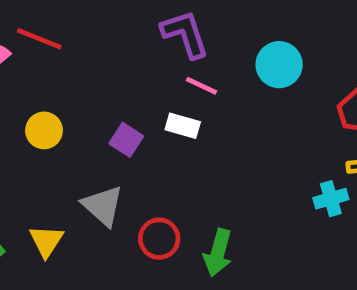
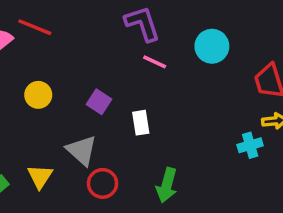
white rectangle: (183, 126) -> (141, 123), moved, turned 65
red circle: (159, 239) -> (102, 183), moved

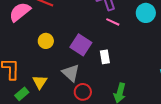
purple square: (99, 102) -> (81, 45), size x1.5
yellow triangle: (40, 176) -> (40, 82), moved

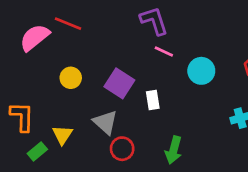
cyan circle: (146, 13) -> (201, 71), moved

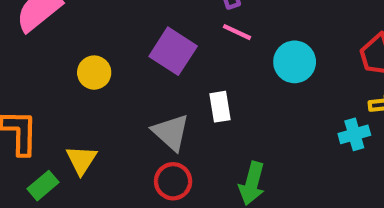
purple square: (119, 83) -> (173, 51), moved
gray triangle: (105, 122) -> (171, 132), moved

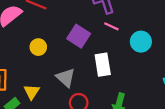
white rectangle: (220, 107) -> (103, 65), size x1.5
gray triangle: (171, 132) -> (66, 78), moved

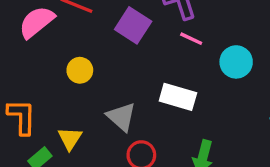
purple square: (79, 36) -> (133, 25), moved
white rectangle: (103, 65) -> (178, 97), turned -65

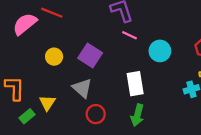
purple square: (133, 25) -> (90, 55), moved
white rectangle: (178, 97) -> (135, 84), moved, turned 65

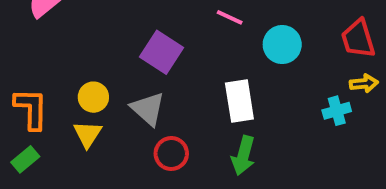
yellow circle: (54, 57) -> (93, 97), moved
green rectangle: (27, 116) -> (25, 159), moved

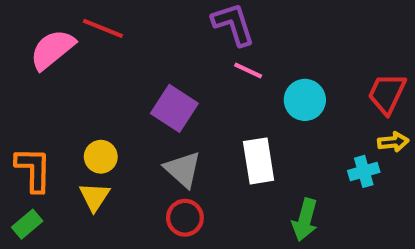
red trapezoid: (358, 39) -> (387, 94), turned 42
gray triangle: (148, 109) -> (183, 169), moved
green arrow: (243, 155) -> (305, 220), moved

